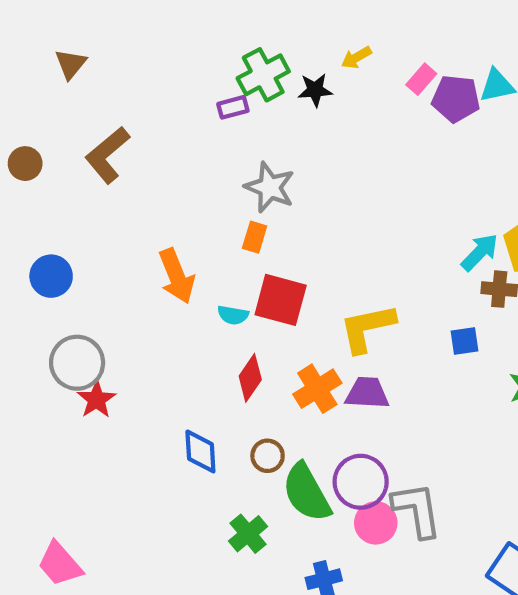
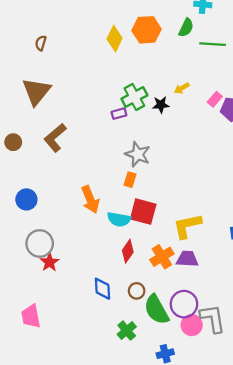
brown triangle: (71, 64) -> (36, 91), size x1.8
cyan semicircle: (233, 315) -> (119, 219), size x1.5
pink trapezoid: (60, 564) -> (31, 316), moved, turned 30

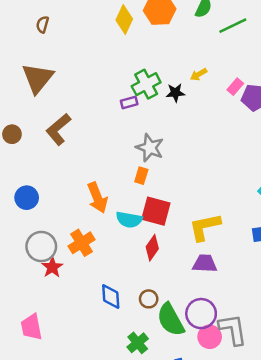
green line: (213, 44) -> (233, 26), turned -30
red diamond: (128, 251) -> (152, 248), moved
orange cross: (162, 257) -> (82, 243), moved

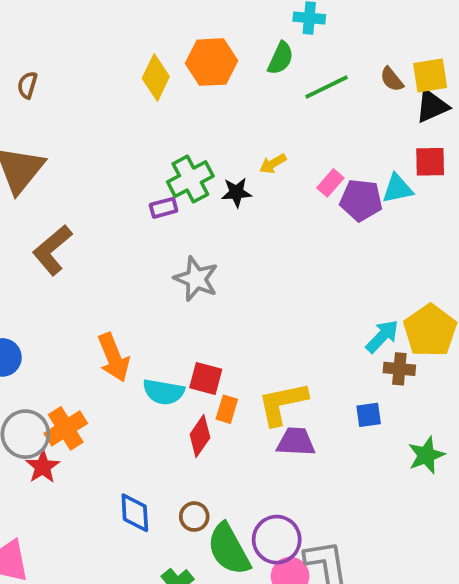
orange rectangle: (141, 176) -> (227, 409), moved
red square: (156, 211) -> (206, 378), size x0.7
orange cross: (82, 243) -> (66, 428), moved
purple trapezoid: (205, 264) -> (296, 442), moved

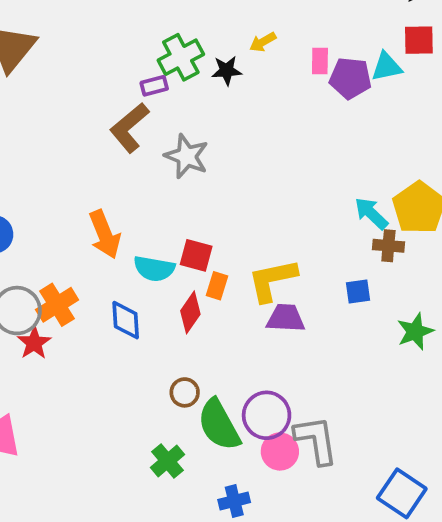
pink rectangle: (330, 183) -> (320, 61), turned -40
brown L-shape: (52, 250) -> (129, 128), moved
cyan arrow: (382, 336) -> (371, 213), turned -90
blue diamond: (135, 513) -> (126, 320), moved

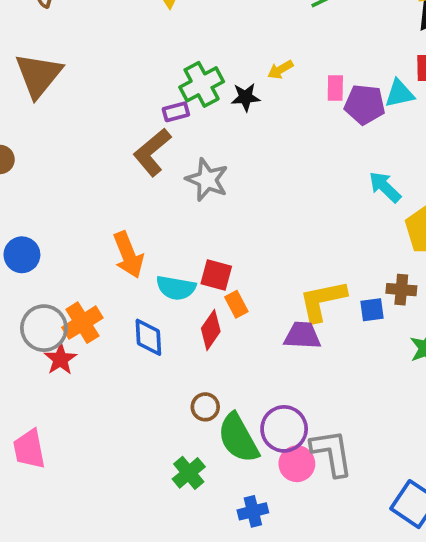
cyan arrow: (371, 213) -> (385, 187), moved
brown cross: (388, 246) -> (401, 290), moved
yellow L-shape: (272, 280) -> (323, 301), moved
orange rectangle: (217, 286) -> (236, 304), turned -45

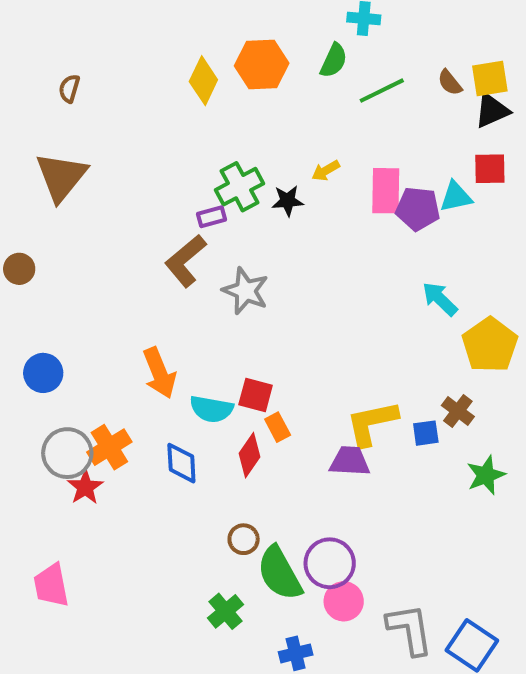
pink rectangle: (335, 88) -> (386, 191), size x1.6
brown cross: (401, 290) -> (458, 411), turned 32
gray L-shape: (332, 453) -> (410, 629), moved

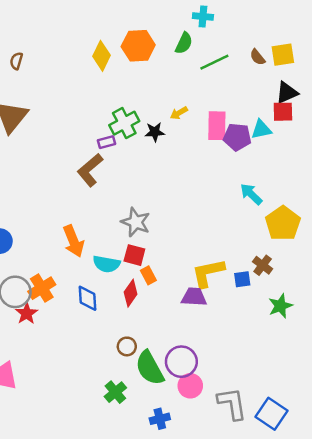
black triangle: (492, 111) -> (287, 93), moved
gray star: (246, 291) -> (136, 222), moved

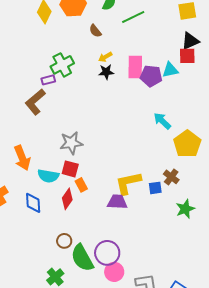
brown semicircle: (258, 57) -> (95, 31), moved
black star: (155, 132) -> (106, 72), moved
gray star: (136, 222) -> (71, 143), turned -30

